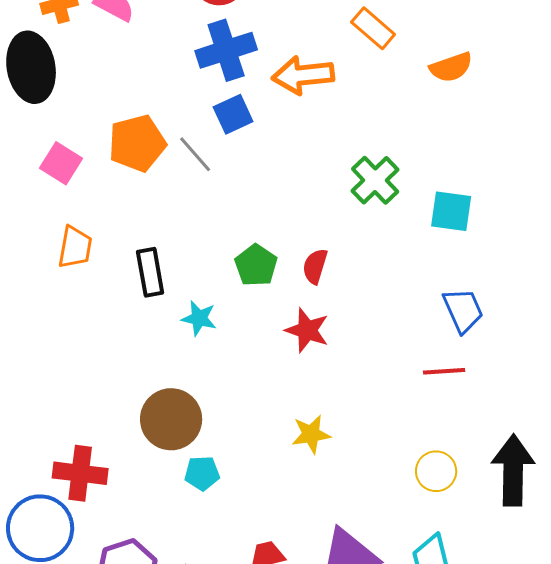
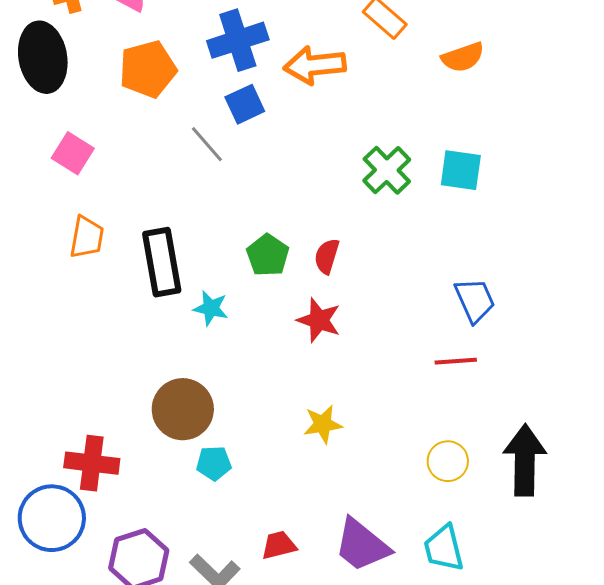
orange pentagon: (137, 143) -> (148, 69), moved
cyan square: (451, 211) -> (461, 170), moved
black rectangle: (150, 272) -> (162, 262), size x1.4

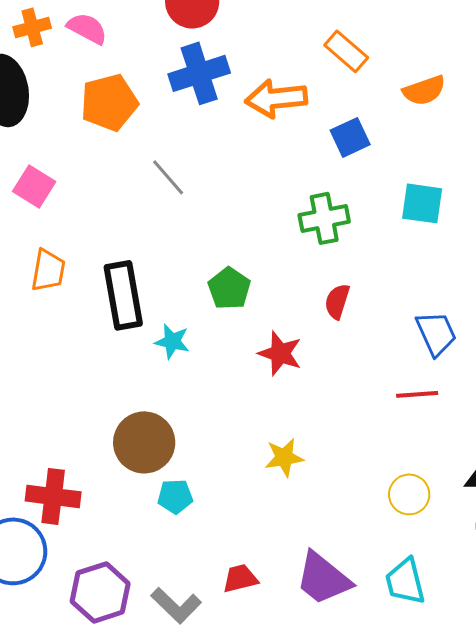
blue square: (245, 104) -> (350, 137), moved
green cross: (387, 170) -> (324, 218), moved, turned 33
red semicircle: (327, 256) -> (337, 301), moved

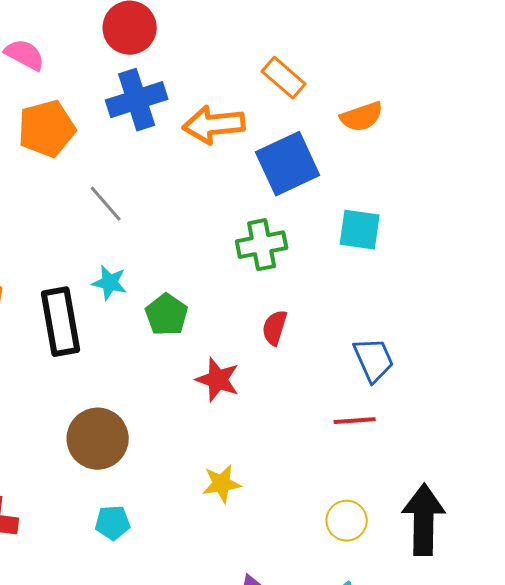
blue square: (350, 137) -> (288, 164), size x1.6
cyan star: (172, 341) -> (110, 283), moved
brown circle: (144, 442) -> (98, 439), moved

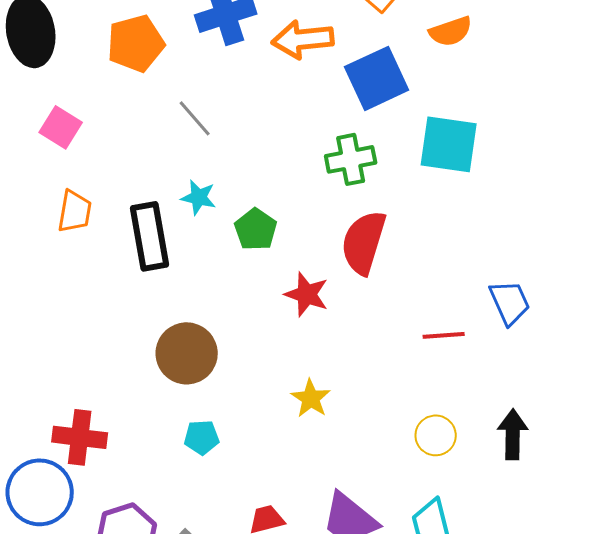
cyan square: (360, 230) -> (449, 144), size x1.4
red semicircle: (275, 328) -> (364, 242), size x1.8
blue trapezoid: (374, 360) -> (510, 302), moved
yellow star: (222, 484) -> (311, 398), turned -30
black arrow: (424, 520) -> (513, 434), size x0.7

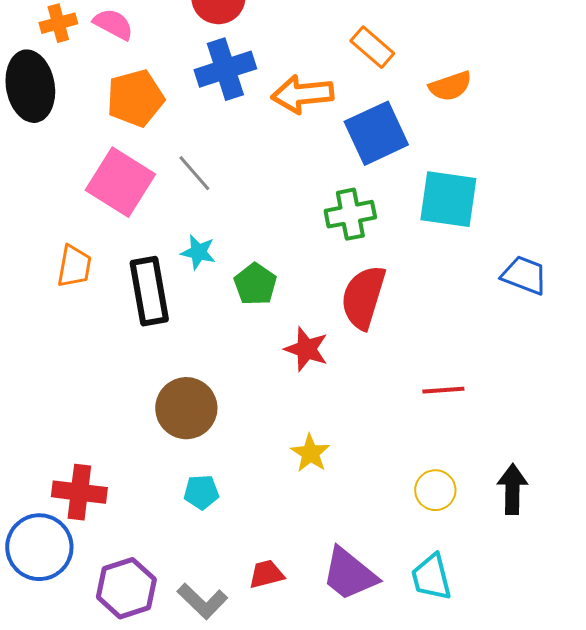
pink square: (61, 127) -> (120, 182), moved, size x1.6
blue trapezoid: (510, 302) -> (524, 275), moved, turned -45

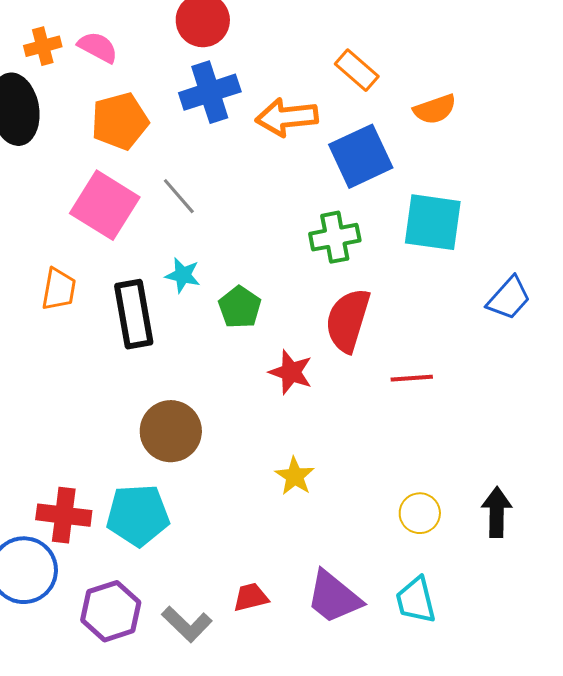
blue trapezoid: (524, 275) -> (509, 298), turned 111
red line: (443, 390) -> (412, 378), moved
cyan pentagon: (201, 492) -> (138, 515), moved, size x1.8

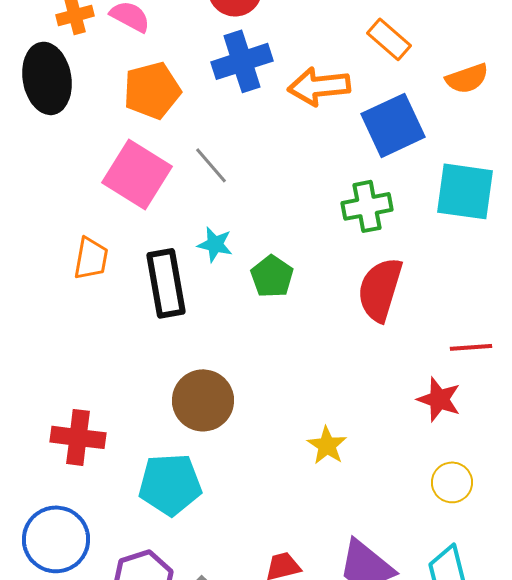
red star: (291, 372) -> (439, 399), moved
red line: (412, 378) -> (471, 347), moved
red cross: (64, 515) -> (78, 437), moved

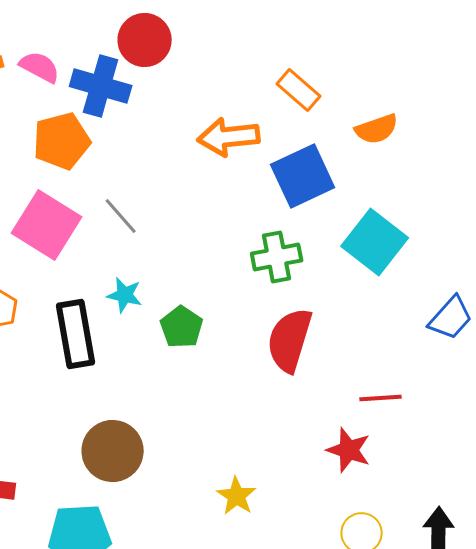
blue cross: (242, 61) -> (101, 86), moved, turned 34
cyan square: (465, 191) -> (375, 242), turned 30

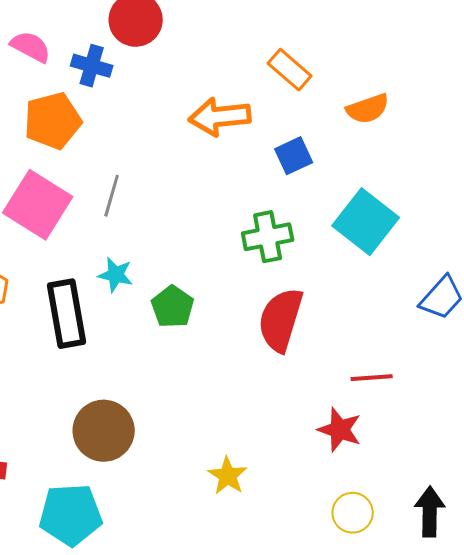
blue cross: (101, 86) -> (92, 66), size x0.7
blue square: (303, 176) -> (294, 156), size x0.6
gray line: (121, 216) -> (112, 196), turned 57

